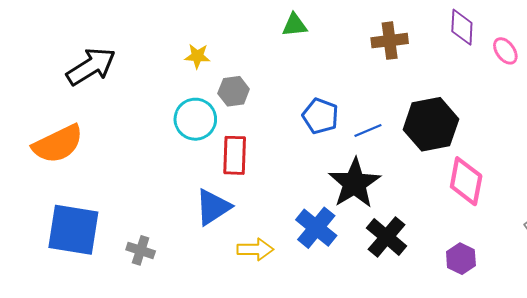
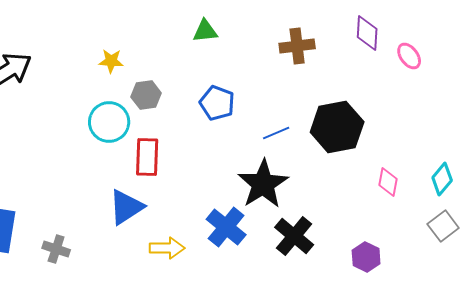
blue pentagon: (320, 116) -> (217, 103), moved
pink diamond: (466, 181) -> (388, 182), moved, size x0.6

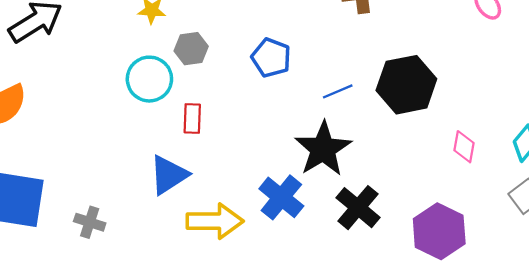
red rectangle: (147, 157) -> (192, 118), size x0.7
yellow arrow: (167, 248) -> (215, 221), size x1.4
purple hexagon: (366, 257) -> (439, 231), size x1.6

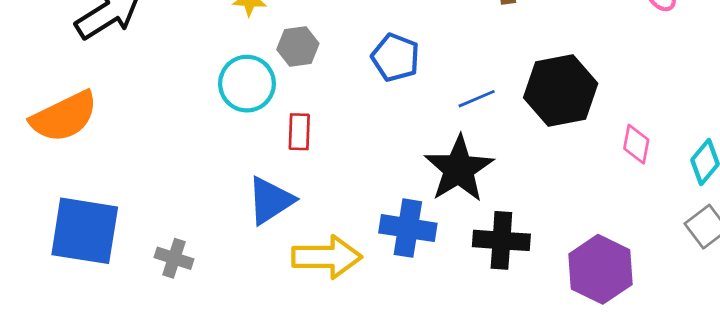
pink diamond: (464, 147) -> (636, 144), moved
blue cross: (281, 197) -> (408, 228), turned -30
black cross: (358, 208) -> (501, 240), turned -36

